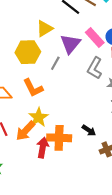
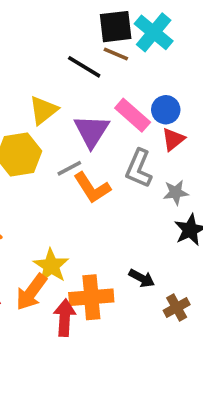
gray line: (55, 63) -> (69, 168), turned 40
orange L-shape: (33, 88) -> (92, 188), moved

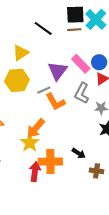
brown line: (116, 54) -> (74, 30), turned -32
black line: (84, 67) -> (43, 28), moved
yellow triangle: (43, 110) -> (21, 53), moved
orange arrow: (31, 292) -> (36, 128), moved
brown cross: (177, 308) -> (97, 171), turned 32

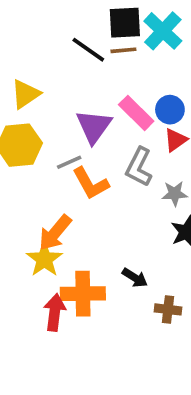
black line: (43, 28) -> (88, 50), moved

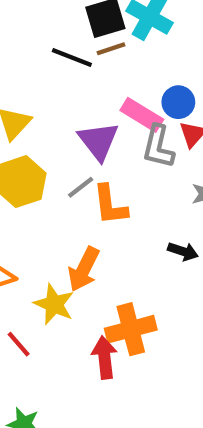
gray L-shape: (139, 167) -> (158, 147), moved
orange L-shape: (91, 183) -> (110, 205), turned 36
yellow star: (44, 259) -> (54, 304), moved
black arrow: (135, 278) -> (183, 251), moved

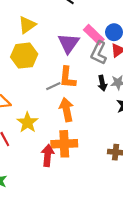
gray line: (81, 187) -> (53, 86), moved
black arrow: (183, 251) -> (102, 83), moved, turned 48
orange arrow: (84, 269) -> (66, 110), moved, turned 130

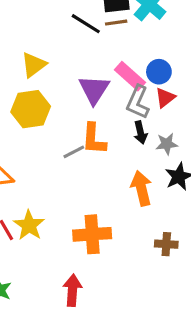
black arrow: (102, 83) -> (140, 133), moved
orange arrow: (66, 110) -> (141, 188), moved
yellow star: (28, 122) -> (29, 225), moved
red arrow: (48, 155) -> (72, 290), moved

